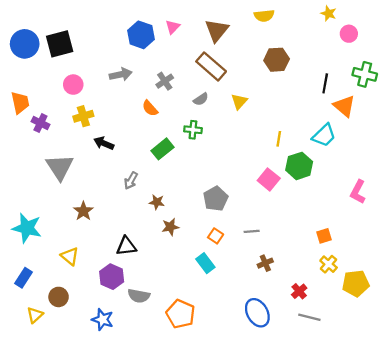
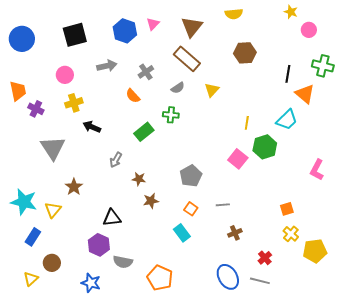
black square: (60, 44) -> (75, 35), moved
yellow triangle: (70, 256) -> (53, 210), moved, turned 30
blue rectangle: (24, 278) -> (33, 237), moved
gray line: (309, 317) -> (260, 281), moved

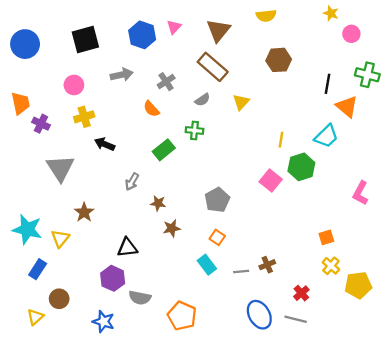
gray line: (223, 205) -> (241, 271), moved

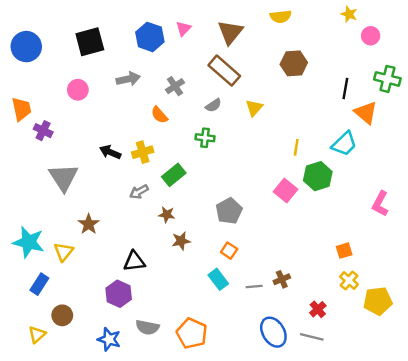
yellow cross: (84, 117) -> (143, 152), moved
green rectangle: (164, 150) -> (174, 175), moved
gray arrow: (132, 182) -> (139, 192), turned 30
gray semicircle: (140, 298) -> (147, 327), moved

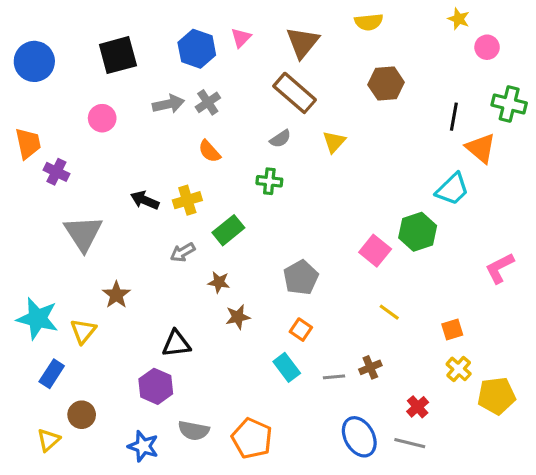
gray cross: (175, 86) -> (208, 102), moved
yellow line: (296, 147) -> (389, 312), moved, turned -63
pink L-shape: (380, 204) -> (500, 268), turned 35

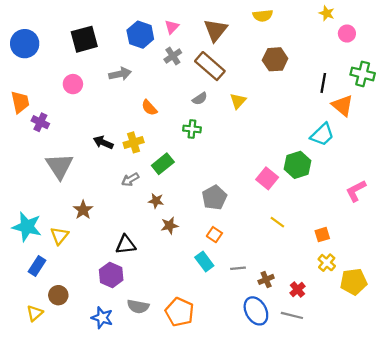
gray cross: (208, 102) -> (173, 56), moved
brown cross: (370, 367) -> (266, 279), moved

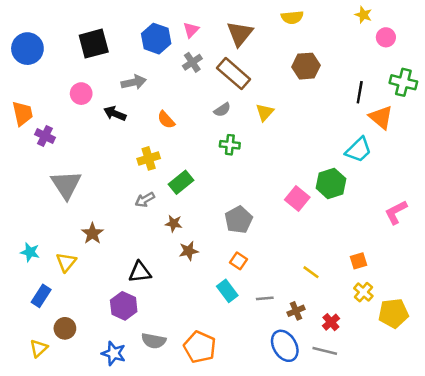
green cross: (192, 129) -> (230, 145), moved
black arrow: (103, 142) -> (115, 114), moved
yellow line: (277, 222) -> (311, 272), moved
cyan star: (27, 227) -> (30, 252), size x0.6

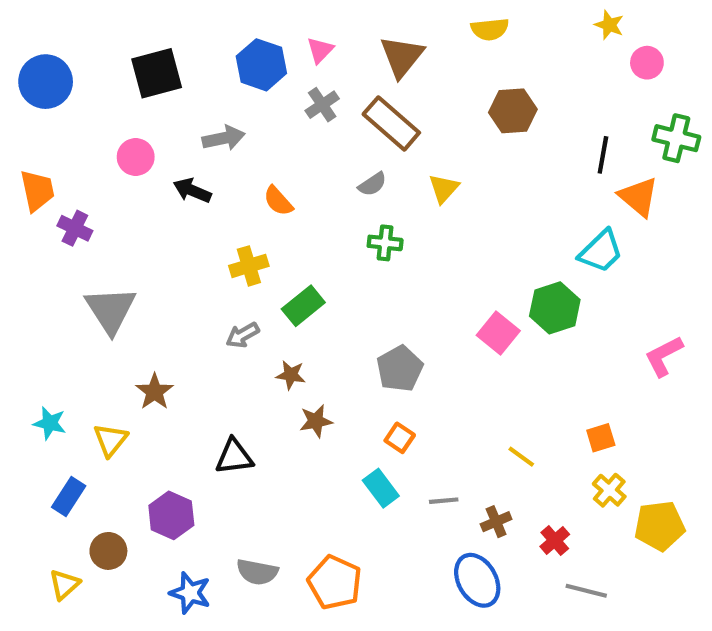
purple hexagon: (124, 306) -> (171, 515), moved
gray line: (325, 351) -> (586, 591), moved

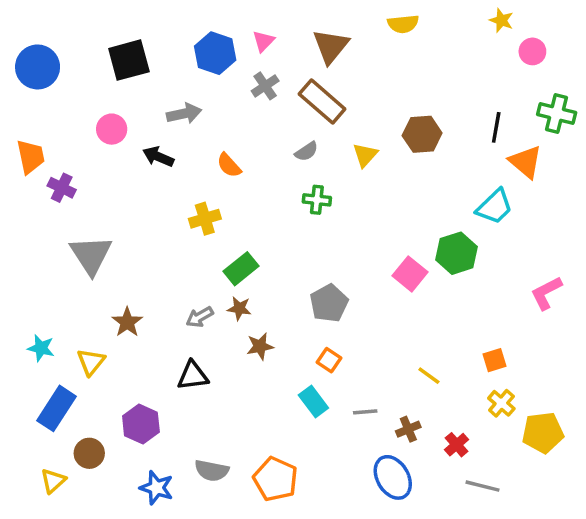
brown hexagon: (513, 111) -> (422, 134), moved
green rectangle: (303, 306) -> (241, 269), moved
gray arrow: (243, 335) -> (200, 317), moved
blue rectangle: (69, 496) -> (56, 408), size x1.4

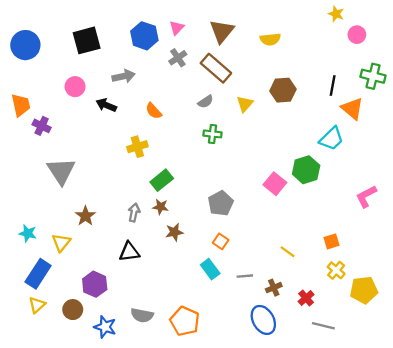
yellow semicircle: (403, 24) -> (270, 39), moved
gray arrow: (200, 317) -> (134, 213), turned 132
brown circle: (89, 453) -> (73, 310), moved
yellow triangle: (53, 481) -> (37, 305), moved

